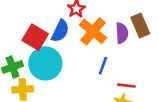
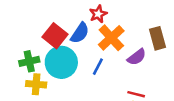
purple semicircle: (122, 33) -> (137, 57), moved, turned 48
blue line: (103, 66) -> (98, 67), moved

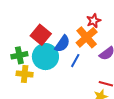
red star: (98, 14) -> (94, 21), moved
blue semicircle: (80, 33) -> (62, 44), moved

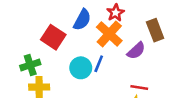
blue semicircle: (62, 44) -> (82, 20), moved
cyan circle: (45, 57) -> (81, 68), moved, size x0.7

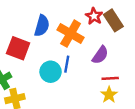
red star: (116, 13) -> (94, 16), moved
purple semicircle: (136, 51) -> (100, 55), moved

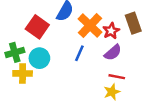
red star: (94, 16) -> (111, 31), moved
cyan circle: (51, 72) -> (39, 58), moved

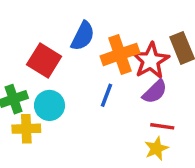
orange cross: (90, 25) -> (120, 54), turned 30
red star: (111, 31) -> (151, 61), size x1.5

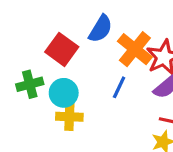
orange cross: (120, 54) -> (135, 49), turned -36
yellow cross: (26, 129) -> (69, 117), moved

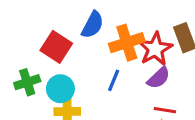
orange cross: (135, 49) -> (127, 43), turned 36

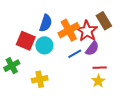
blue line: (114, 80) -> (75, 54), moved, turned 48
cyan circle: (60, 89) -> (44, 45), moved

